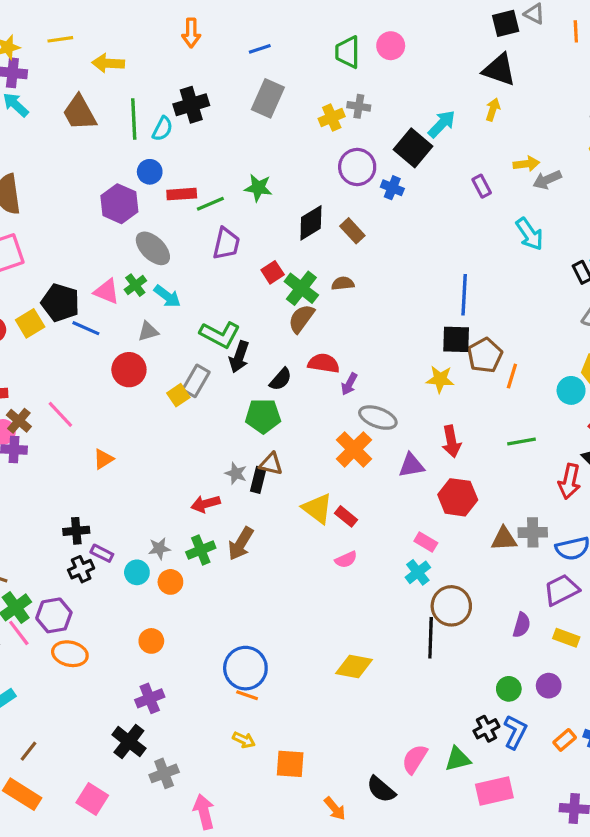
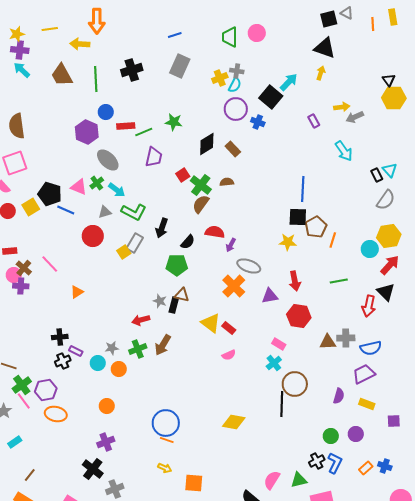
orange arrow: (191, 33) -> (97, 21), moved, size x1.4
cyan semicircle: (162, 129) -> (235, 85), moved
green L-shape: (220, 335) -> (134, 212), moved

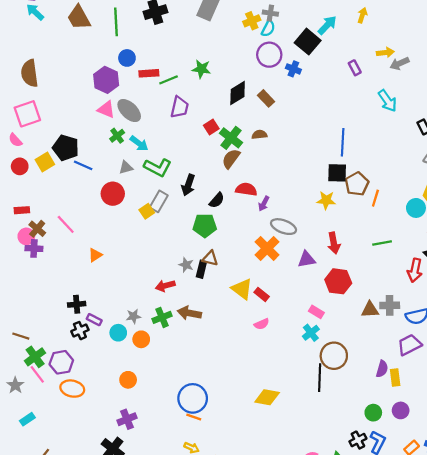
pink triangle: (79, 187) -> (106, 109), moved
brown arrow: (163, 345) -> (189, 313), turned 70
yellow rectangle: (367, 404) -> (395, 378), moved, turned 63

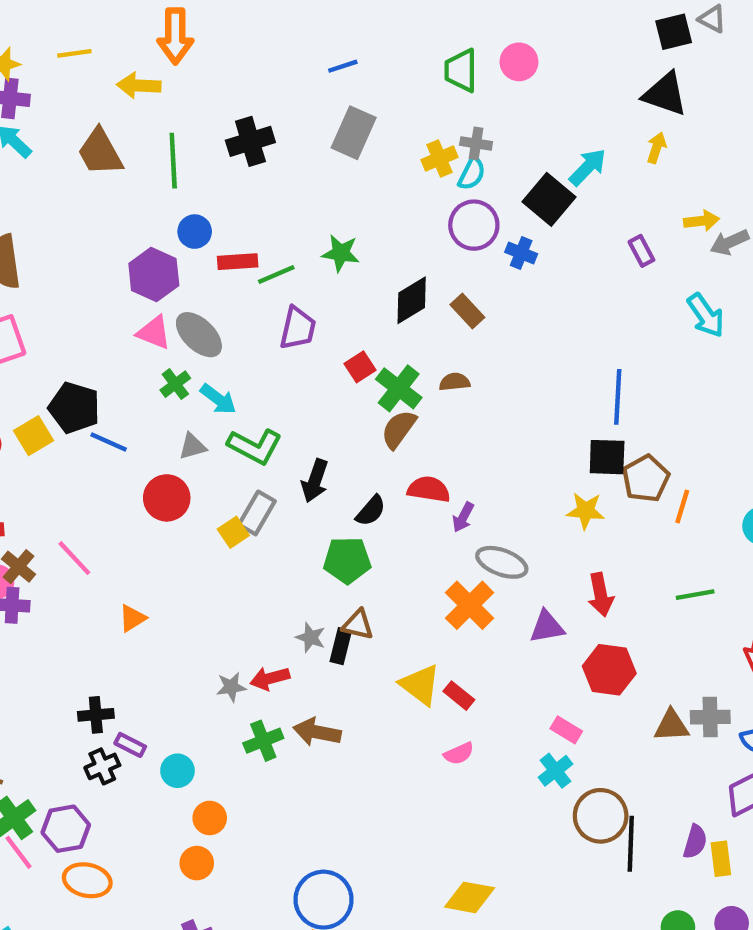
gray star: (134, 316) -> (231, 687), moved
orange circle: (141, 339) -> (210, 818), moved
black line: (320, 378) -> (631, 844), moved

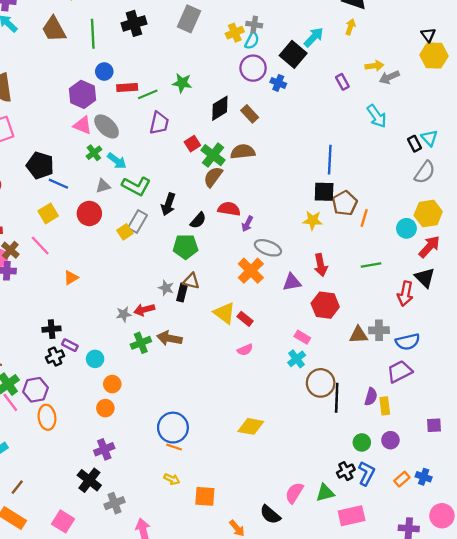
brown semicircle: (455, 382) -> (243, 152), size x1.5
yellow square: (34, 436) -> (48, 213), moved
orange ellipse: (87, 880) -> (47, 417), turned 70

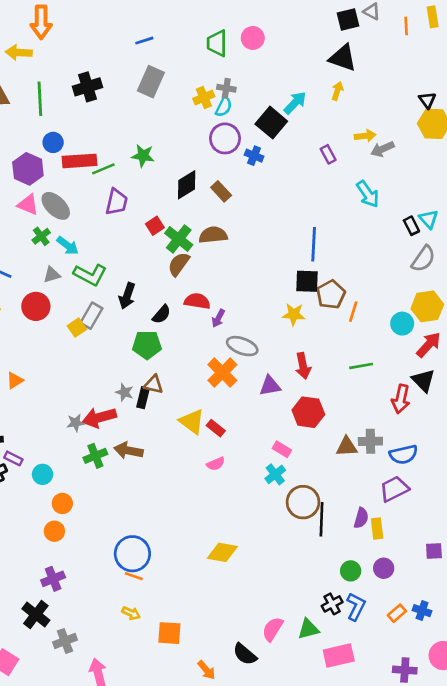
red rectangle: (127, 88) -> (80, 161), size x1.4
red arrow: (144, 310) -> (99, 417), size x1.4

